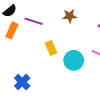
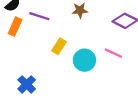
yellow rectangle: (51, 48) -> (59, 46), turned 56

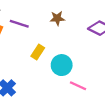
pink line: (113, 53) -> (78, 86), moved

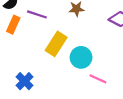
yellow rectangle: (38, 52) -> (56, 44), size x1.5

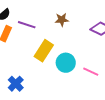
pink line: (98, 79) -> (91, 72), moved

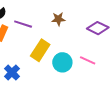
pink line: (91, 72) -> (88, 60), moved
blue cross: (16, 84) -> (12, 72), moved

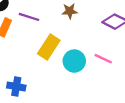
blue cross: (12, 72) -> (16, 87), moved, turned -35

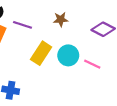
cyan circle: (74, 61) -> (68, 55), moved

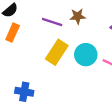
purple line: (23, 25) -> (52, 22), moved

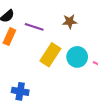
purple line: (52, 22) -> (34, 27), moved

